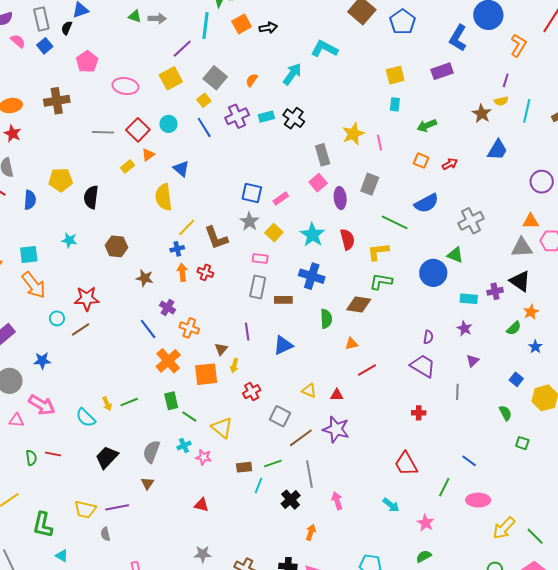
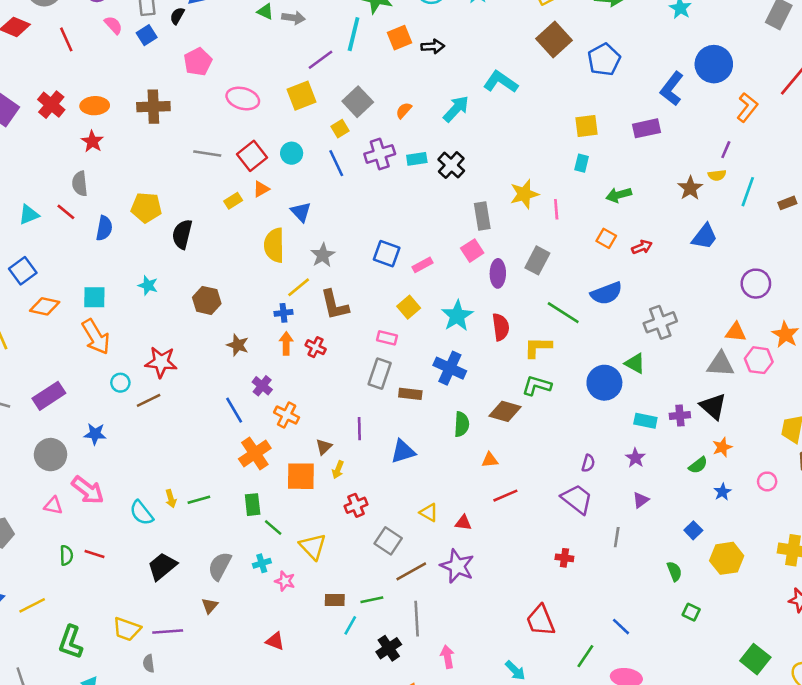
gray star: (249, 222) -> (323, 255), moved

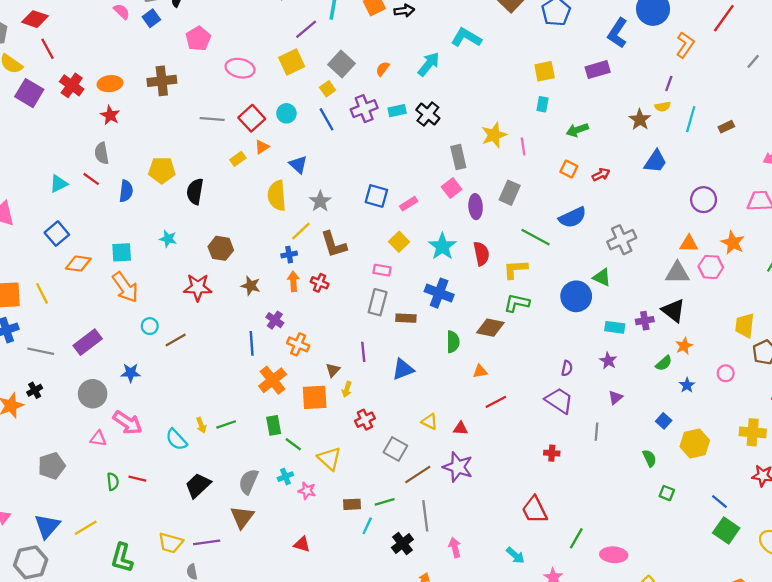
red line: (66, 39) -> (47, 49), moved
red star: (161, 362) -> (198, 287), moved
blue line: (234, 410) -> (252, 343), turned 30
brown triangle: (210, 606) -> (242, 517), size x1.6
blue line: (621, 627) -> (719, 502), moved

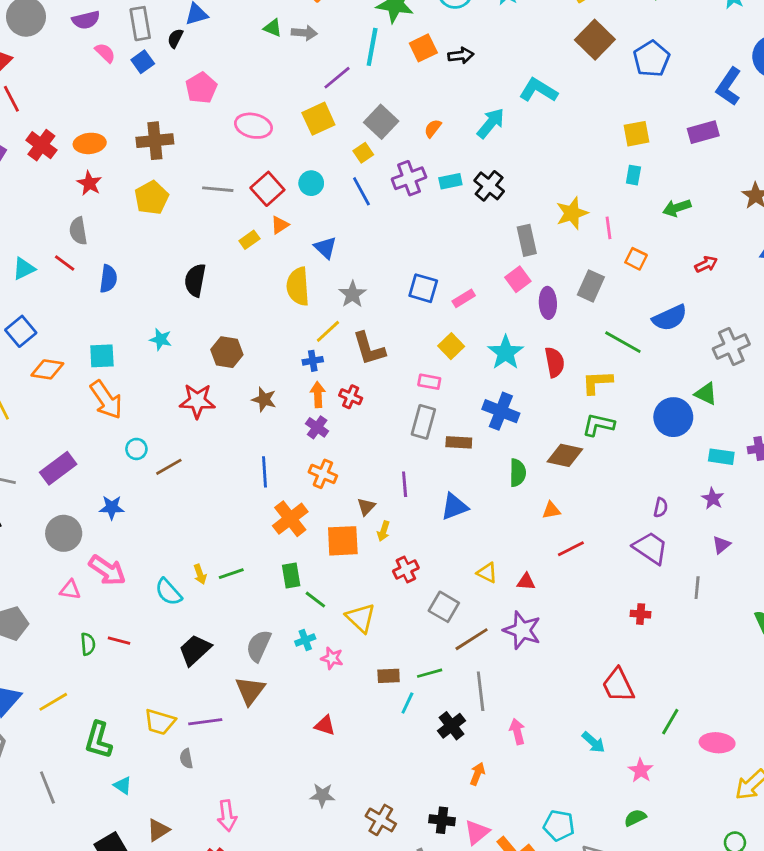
orange square: (569, 169) -> (636, 259), moved
yellow pentagon: (162, 170) -> (151, 198), moved, turned -30
purple cross: (275, 320) -> (317, 427), moved

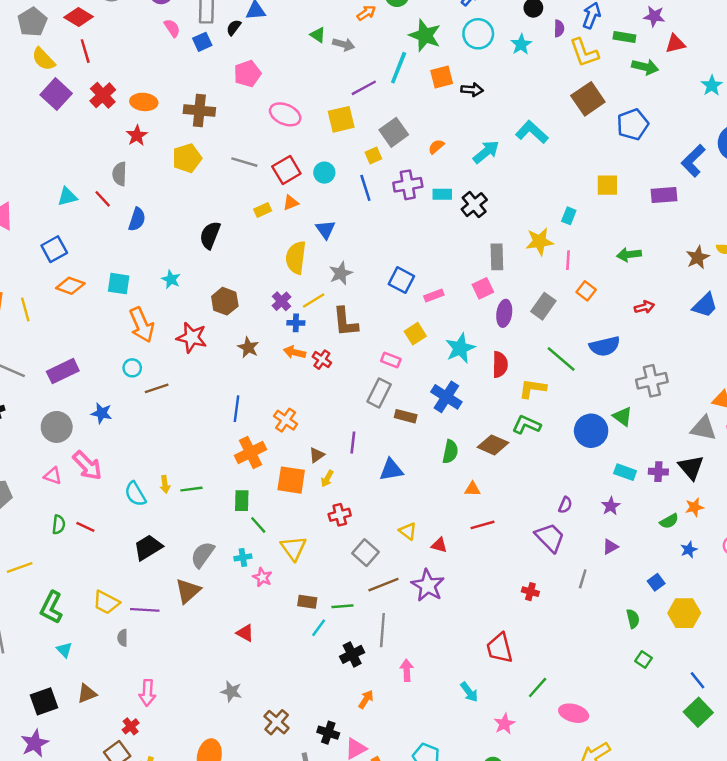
cyan rectangle: (633, 175) -> (569, 216), moved
orange arrow: (318, 395) -> (294, 352), turned -85
orange arrow: (106, 400) -> (142, 325), moved
purple cross: (317, 427) -> (281, 301), moved

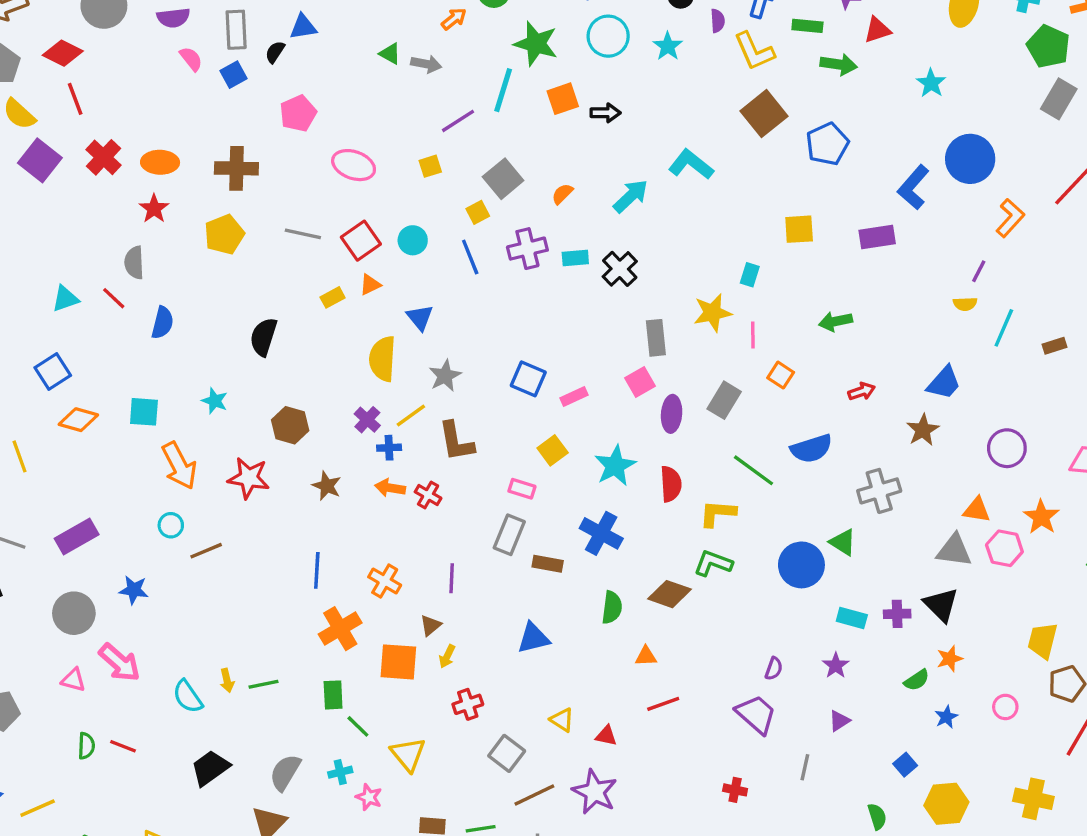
yellow square: (341, 119) -> (430, 166), size x0.6
brown star: (698, 257) -> (923, 430), moved
purple line: (353, 443) -> (452, 578), moved

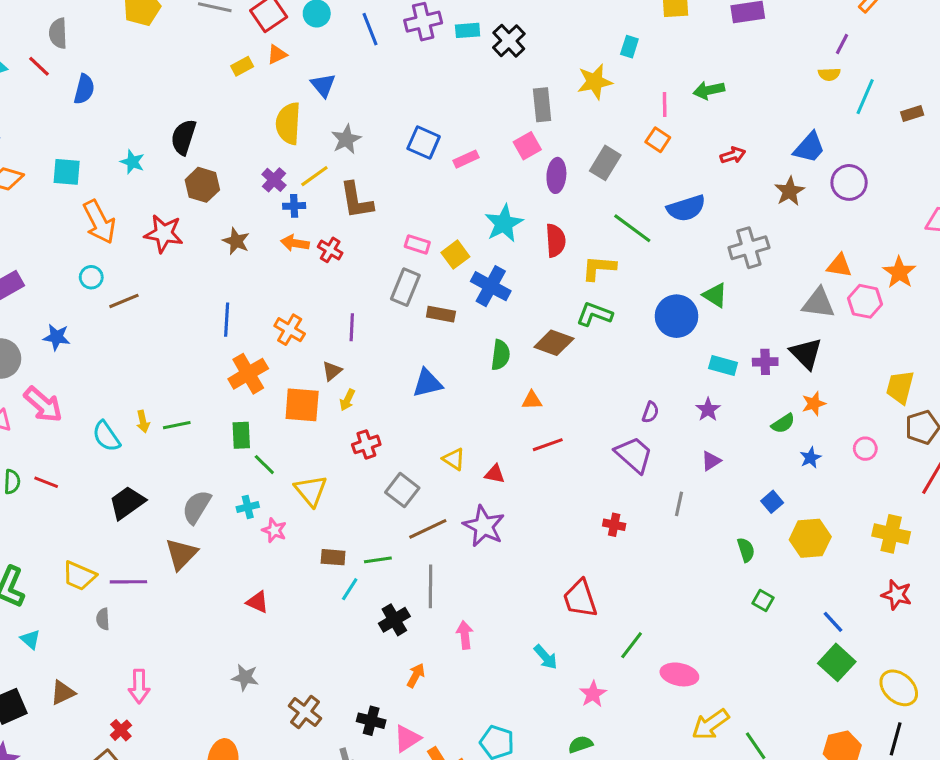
pink line: (753, 335) -> (665, 105), moved
black semicircle: (263, 337) -> (184, 137), moved
purple circle: (1007, 448) -> (849, 182), moved
yellow square: (553, 450) -> (455, 255), moved

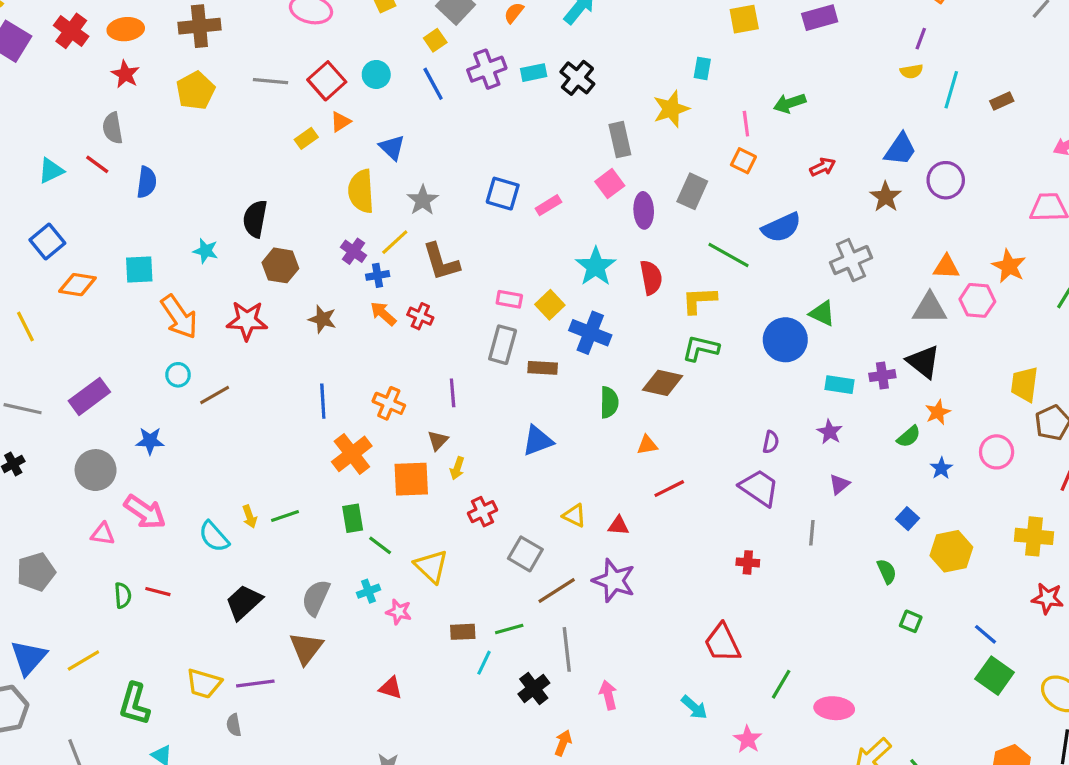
orange arrow: (295, 243) -> (383, 314), turned 40
pink circle: (865, 449) -> (997, 452), size x1.4

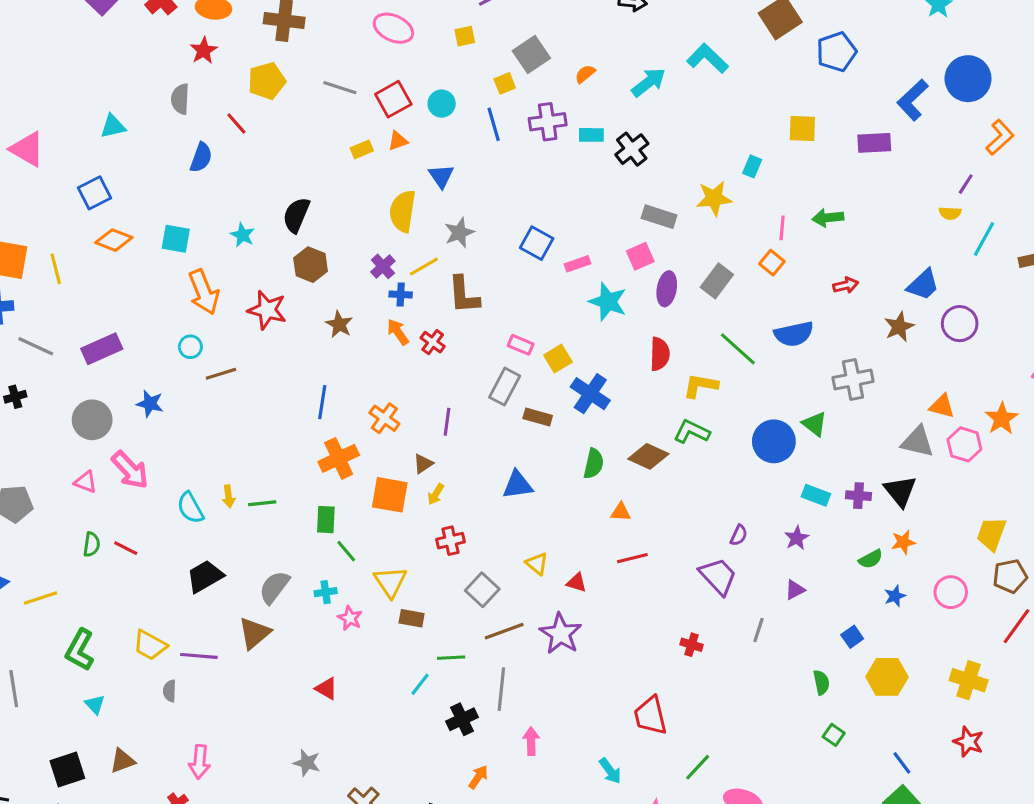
gray rectangle: (620, 140) -> (659, 217), turned -72
red line: (97, 164) -> (236, 124), moved
cyan star: (596, 267) -> (608, 302), moved, turned -30
brown rectangle: (463, 632) -> (412, 618), moved

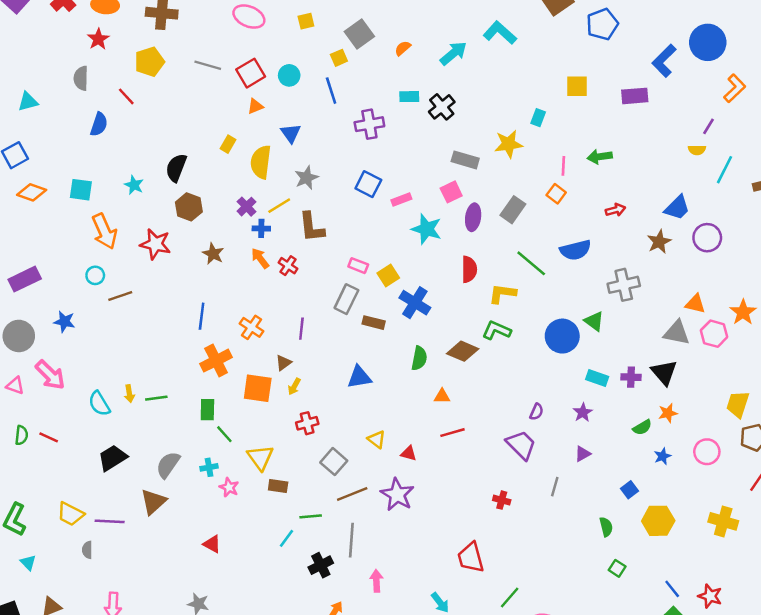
purple cross: (548, 122) -> (369, 124), moved
yellow rectangle: (362, 149) -> (228, 144), moved, turned -35
red star: (968, 742) -> (710, 596), moved

